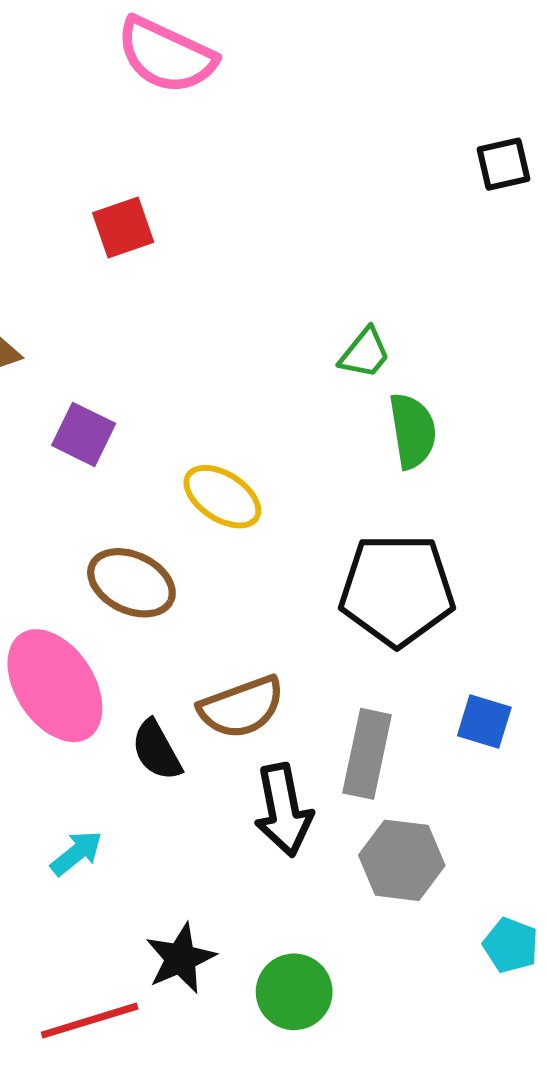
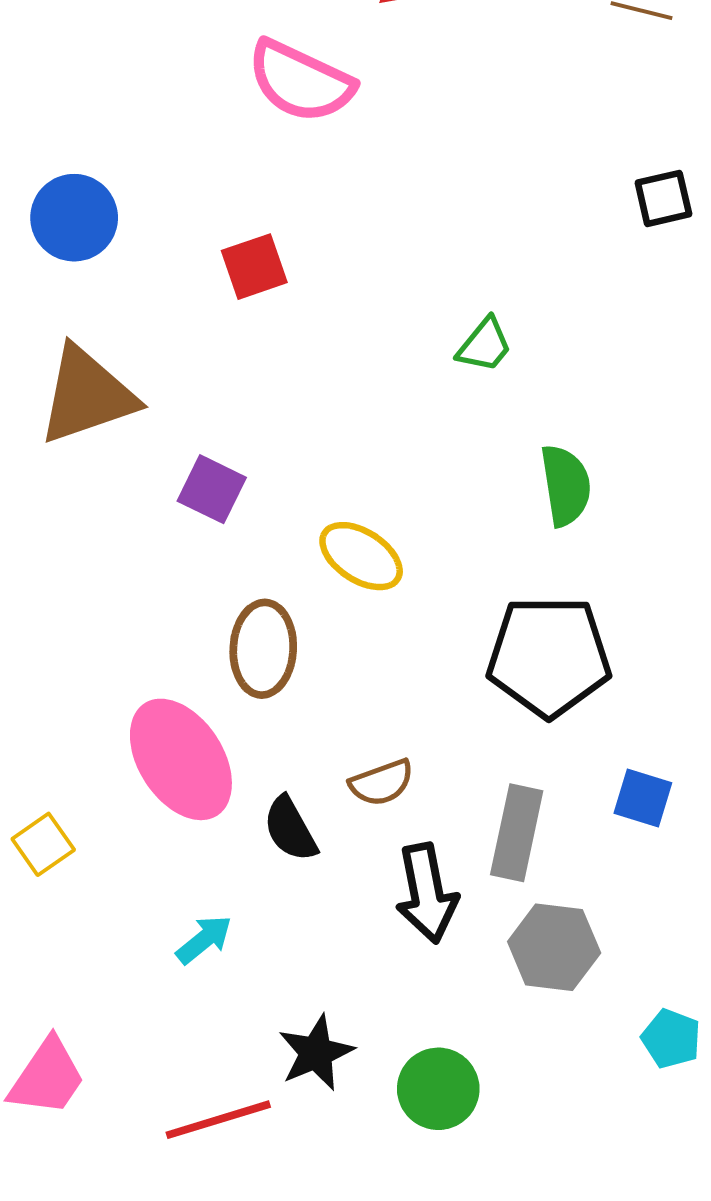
green trapezoid: (365, 353) -> (485, 345), moved
brown ellipse: (131, 583) -> (263, 649), turned 68
brown semicircle: (242, 707) -> (382, 783), size x0.7

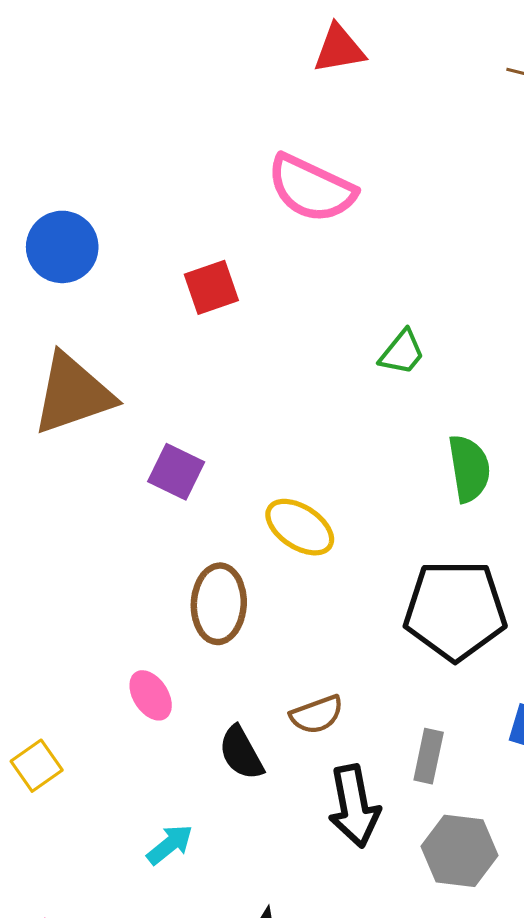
pink semicircle: (301, 81) -> (311, 188), moved
pink ellipse: (181, 759) -> (151, 695), size x0.5
gray rectangle: (517, 833) -> (429, 756), size x0.7

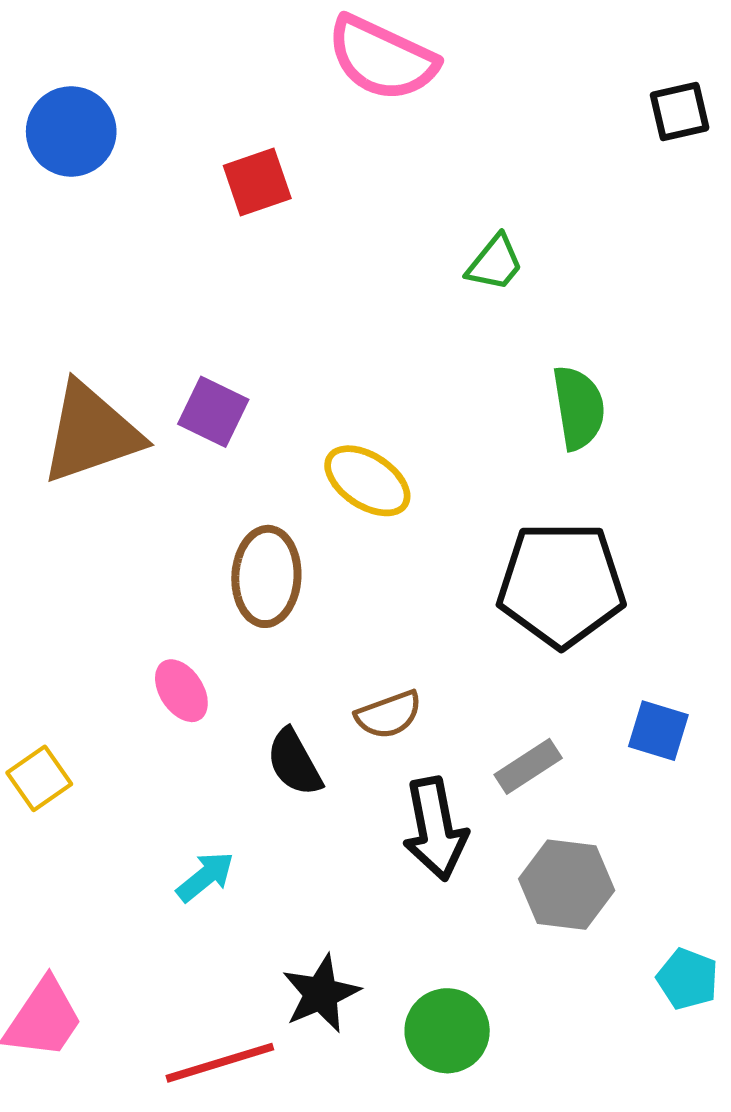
brown triangle: (73, 394) -> (91, 433), moved
gray rectangle: (429, 756) -> (528, 766), turned 45

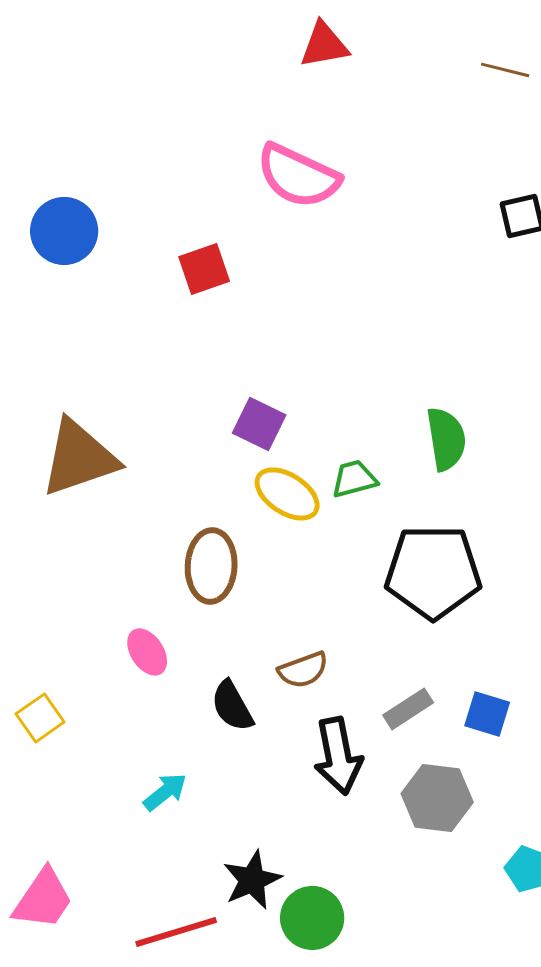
green trapezoid: (495, 263) -> (354, 479), moved, turned -144
purple square: (213, 412) -> (259, 424), moved
blue square: (658, 731) -> (487, 714), moved
green circle: (447, 1031) -> (312, 918), moved

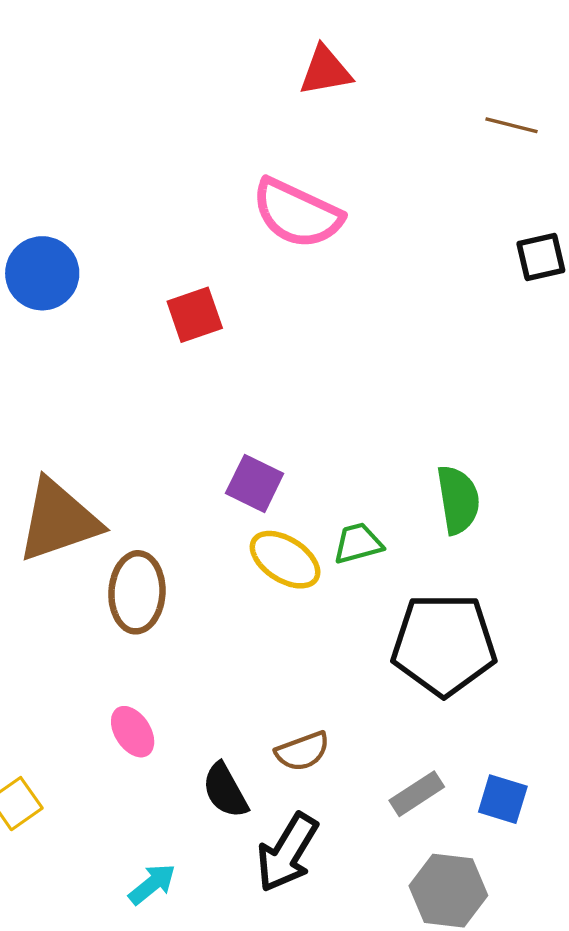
brown line: (505, 70) -> (511, 125), moved
brown ellipse: (211, 566) -> (137, 592), moved
black arrow: (338, 756) -> (287, 853), moved, turned 42

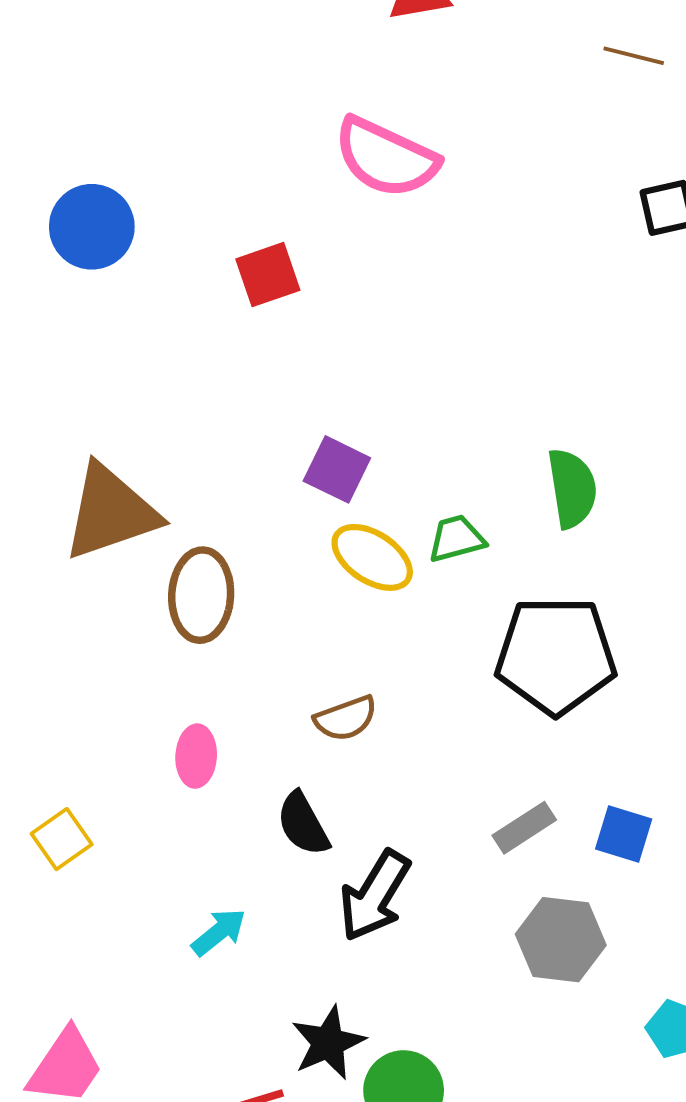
pink ellipse: (133, 732) -> (196, 756), turned 36
brown semicircle: (302, 751) -> (346, 718), moved

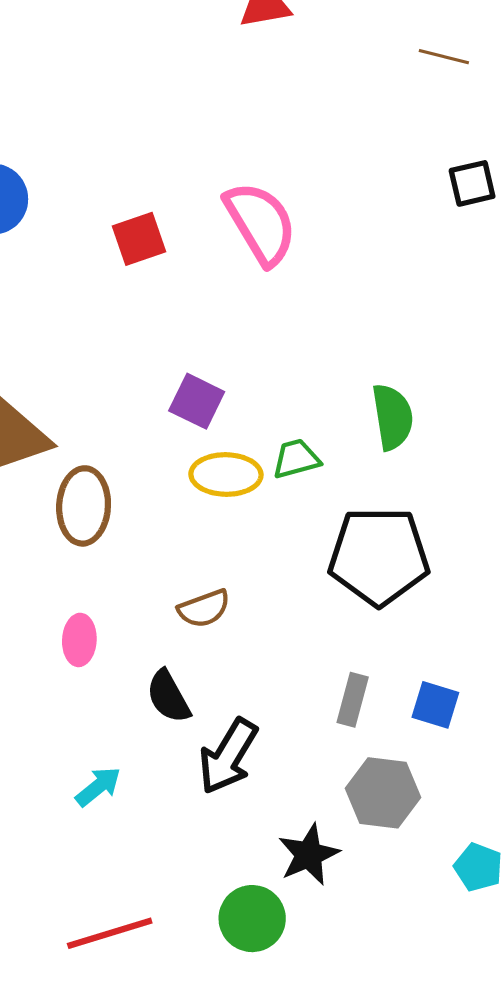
pink semicircle: (386, 158) -> (261, 223), moved, turned -146
yellow ellipse: (372, 557) -> (226, 475), turned -32
gray rectangle: (524, 828) -> (353, 700), turned -42
black star: (328, 1043) -> (309, 855), moved

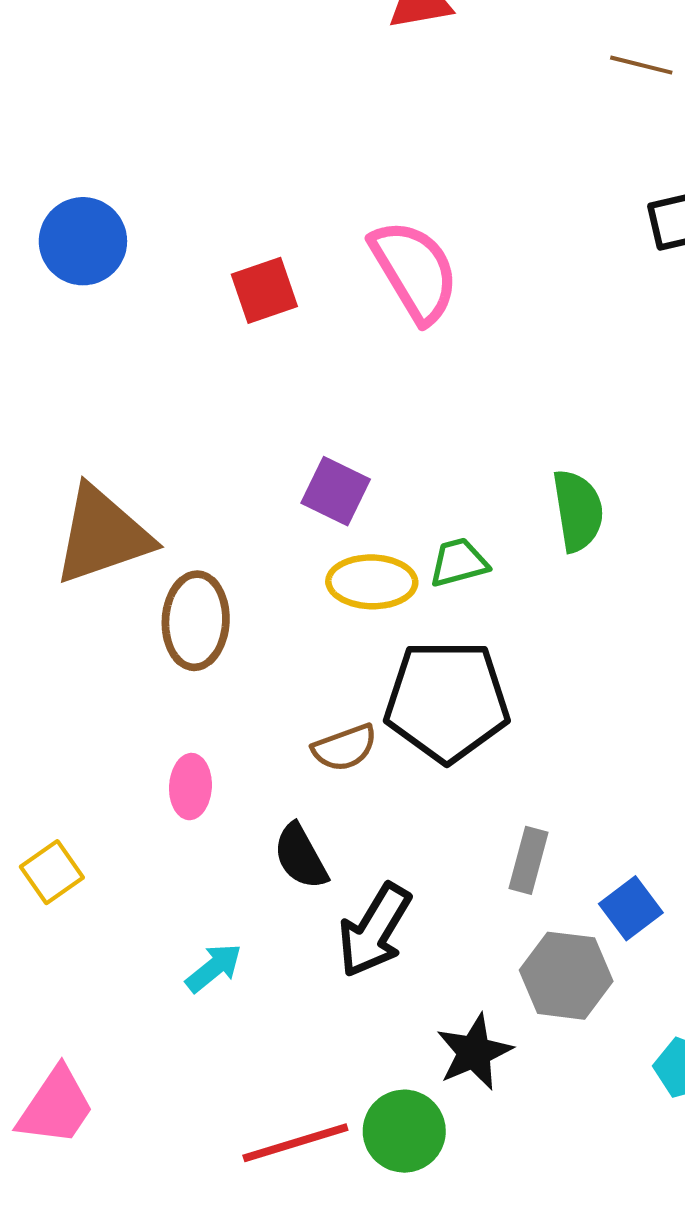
black pentagon: (379, 556) -> (447, 701), moved
blue square: (435, 705) -> (631, 908), moved, turned 36
red line: (110, 933) -> (295, 1143), moved

